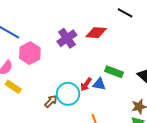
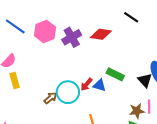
pink hexagon: (30, 53) -> (45, 31), moved
yellow rectangle: (13, 87) -> (15, 80), turned 35

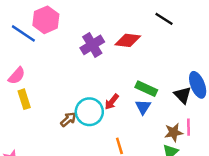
pink hexagon: (45, 31) -> (46, 20), moved
blue triangle: (99, 85) -> (143, 107), moved, turned 48

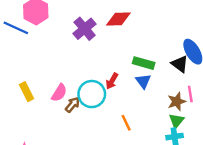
pink semicircle: (17, 76) -> (59, 93), moved

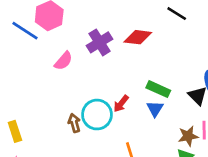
yellow rectangle: (27, 92) -> (15, 131), moved
pink semicircle: (59, 93) -> (63, 61), moved
brown arrow: (72, 105) -> (74, 123), turned -63

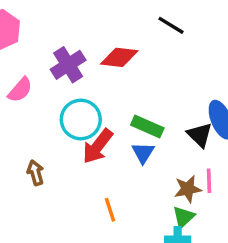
red arrow: (121, 104) -> (98, 146), size x1.5
cyan circle: (97, 115) -> (81, 119), moved

